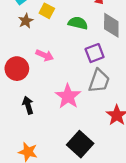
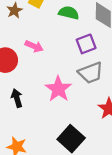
gray trapezoid: (99, 81) -> (91, 73), turned 50

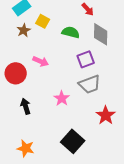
pink star: (58, 89) -> (62, 98), size x0.7

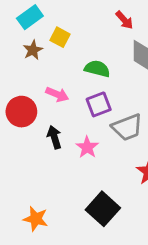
green semicircle: (71, 32) -> (97, 69), moved
purple square: (86, 59) -> (99, 104), moved
black arrow: (26, 106) -> (54, 137), moved

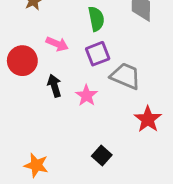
green semicircle: (97, 69) -> (96, 19), turned 65
gray trapezoid: (127, 127) -> (126, 76), turned -136
black square: (103, 209) -> (102, 155), size x0.6

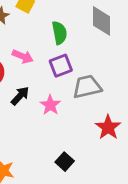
gray trapezoid: (126, 76) -> (87, 87), turned -36
black arrow: (54, 86) -> (20, 96), turned 60

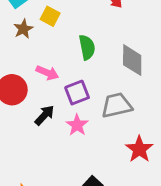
gray diamond: (101, 21) -> (132, 60), moved
purple square: (61, 66) -> (77, 93), moved

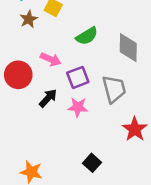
green semicircle: (87, 47) -> (87, 36), turned 70
gray trapezoid: (117, 105) -> (114, 89), turned 88
pink star: (77, 125) -> (78, 107), turned -30

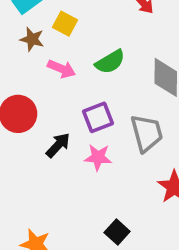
brown star: (29, 19) -> (32, 39), turned -30
pink arrow: (51, 59) -> (62, 69), moved

